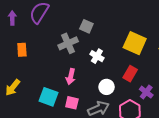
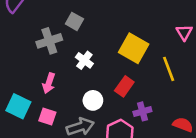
purple cross: (146, 92) -> (142, 111), turned 32

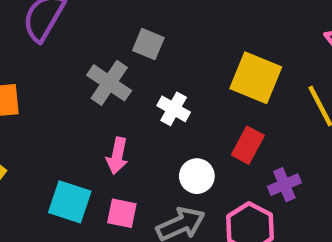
gray cross: (49, 41) -> (109, 83), turned -30

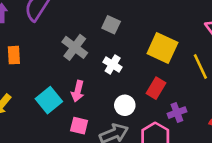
gray square: (148, 44) -> (111, 25), moved
cyan square: (70, 202) -> (49, 100), moved, turned 30

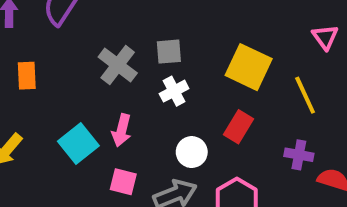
gray square: (111, 25) -> (169, 52), moved, turned -30
white cross: (113, 65) -> (174, 91), turned 30
purple cross: (177, 113) -> (299, 155), moved, turned 30

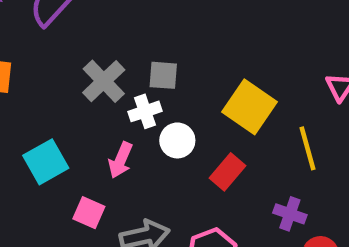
white cross: (174, 91) -> (145, 111), moved
pink arrow: (122, 130) -> (121, 160), moved
white circle: (192, 152) -> (177, 140), moved

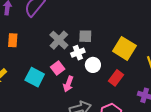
pink arrow: (121, 160) -> (68, 84), moved
cyan square: (46, 162) -> (35, 77), turned -30
pink square: (89, 213) -> (58, 68), moved, turned 32

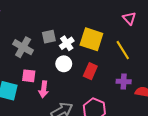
white cross: (78, 53) -> (67, 43), moved
pink square: (58, 68) -> (29, 76), turned -32

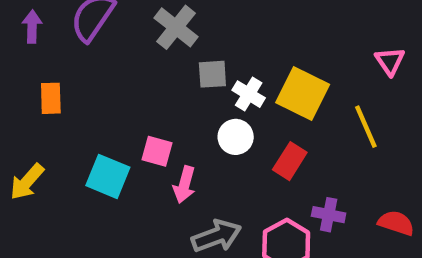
white cross: (67, 43) -> (249, 94), turned -32
gray cross: (23, 47) -> (176, 27), moved
purple cross: (124, 82) -> (329, 215), moved

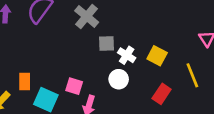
yellow square: (303, 93) -> (157, 56), size x0.7
orange rectangle: (51, 98) -> (25, 82), moved
red rectangle: (290, 161) -> (162, 94), moved

